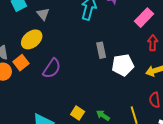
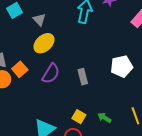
yellow ellipse: (32, 39) -> (44, 43), moved
gray rectangle: (101, 50) -> (83, 77), moved

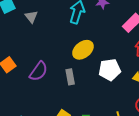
yellow ellipse: (44, 43) -> (83, 50), moved

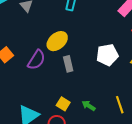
yellow ellipse: (83, 50) -> (57, 41), moved

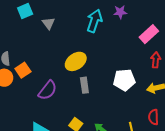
purple semicircle: (36, 60) -> (48, 90), moved

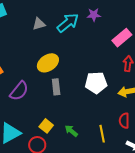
cyan arrow: (94, 21) -> (68, 23), turned 30
gray triangle: (48, 23) -> (39, 24), moved, turned 48

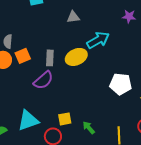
cyan arrow: (68, 23) -> (98, 40), moved
gray rectangle: (56, 87) -> (50, 58), moved
yellow square: (46, 126) -> (65, 119), turned 32

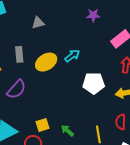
cyan arrow: (98, 40) -> (72, 56), moved, size x0.7
gray rectangle: (50, 58) -> (19, 54), moved

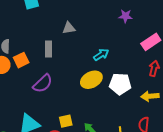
gray triangle: (38, 23) -> (69, 28), moved
yellow ellipse: (46, 62) -> (91, 80), moved

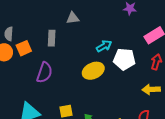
purple semicircle: (43, 83) -> (44, 72), turned -30
white pentagon: (120, 84) -> (124, 59), moved

